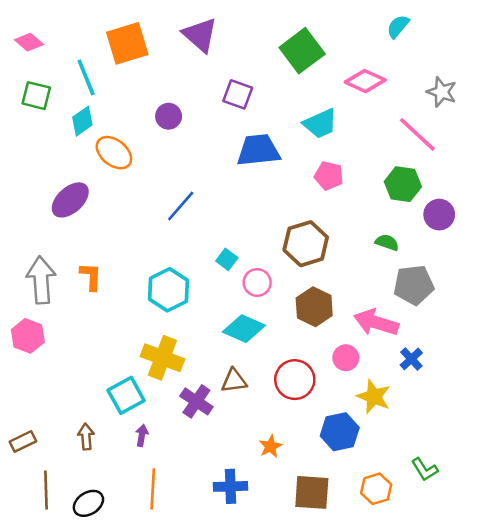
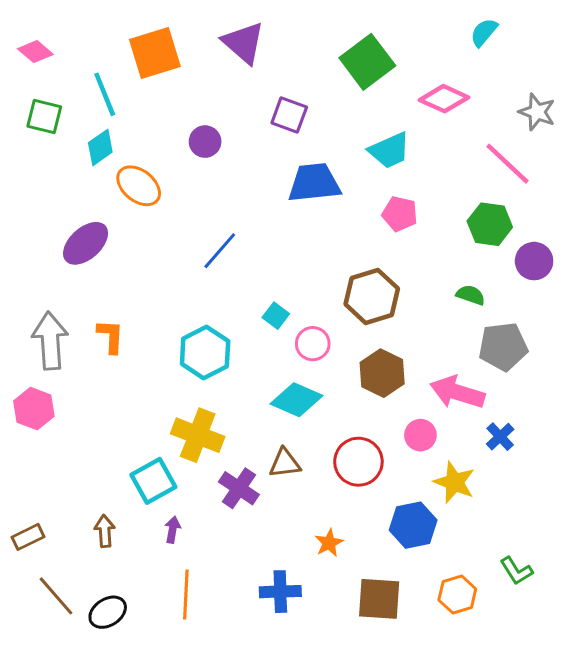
brown line: (46, 490) -> (56, 596), turned -39

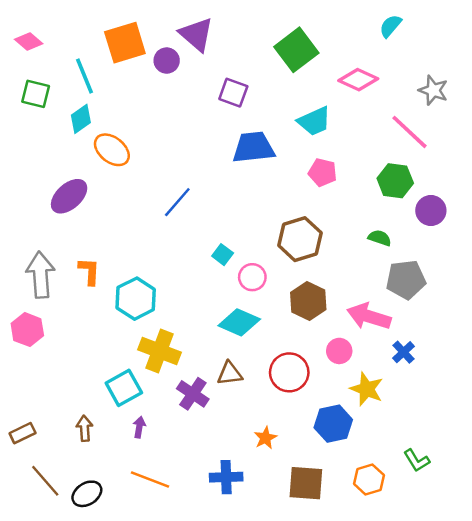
purple circle: (205, 142) -> (167, 61), moved
cyan hexagon: (205, 353) -> (136, 299), moved
orange line: (186, 594) -> (150, 480), turned -72

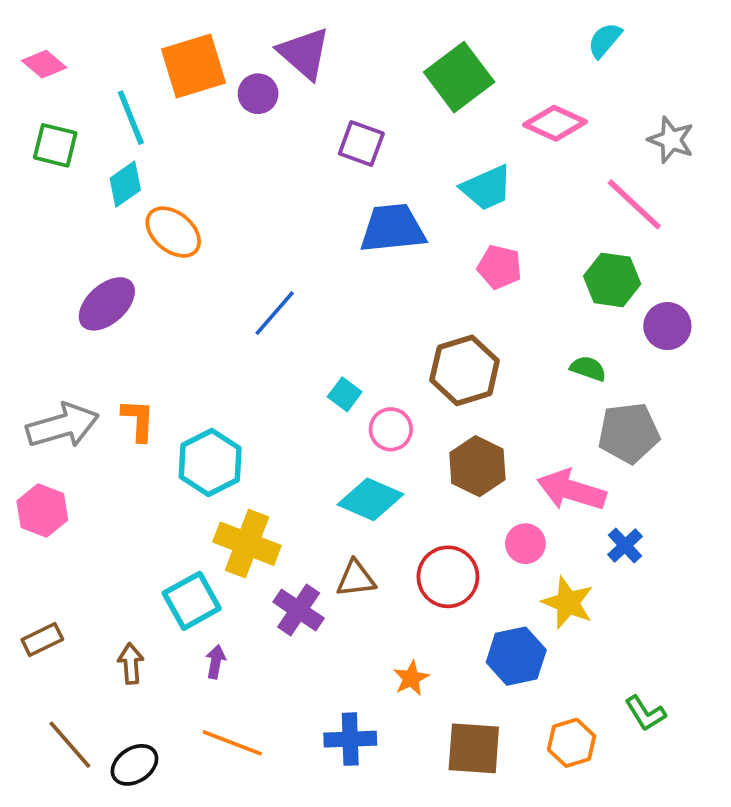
gray arrow: (40, 275) -> (63, 426), turned 78
brown rectangle: (23, 433) -> (42, 640), moved

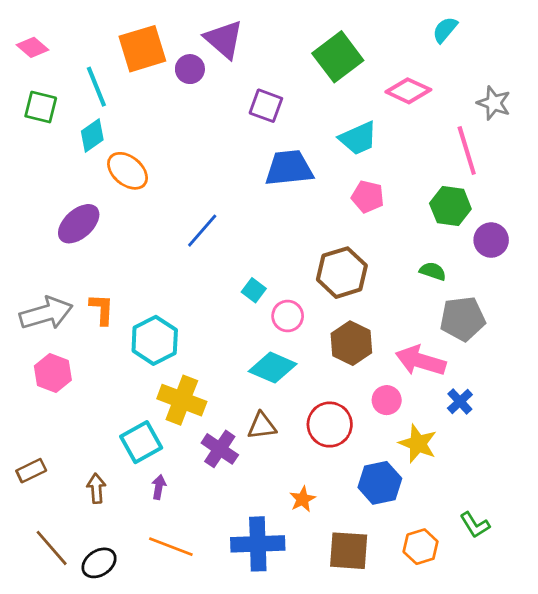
pink line: (634, 204) -> (467, 150), turned 30
pink hexagon: (42, 510) -> (53, 373), moved
blue cross: (350, 739) -> (258, 544), size x1.4

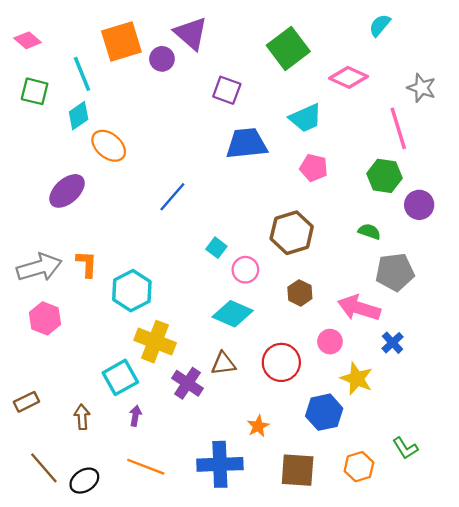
brown hexagon: (351, 343) -> (300, 293), size x0.7

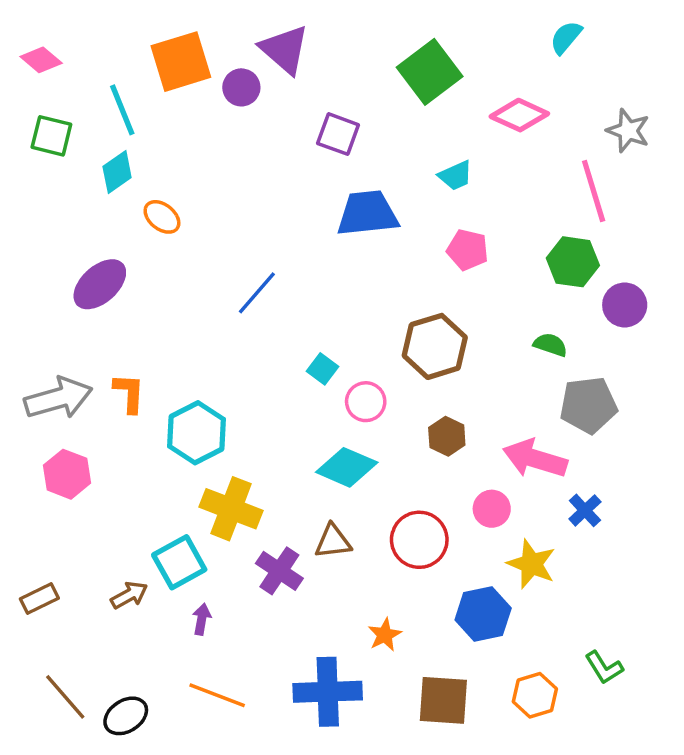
cyan trapezoid: (306, 118) -> (455, 175), size x0.7
orange ellipse: (109, 146) -> (162, 217), size x0.7
brown arrow: (82, 417) -> (129, 595), moved, turned 65

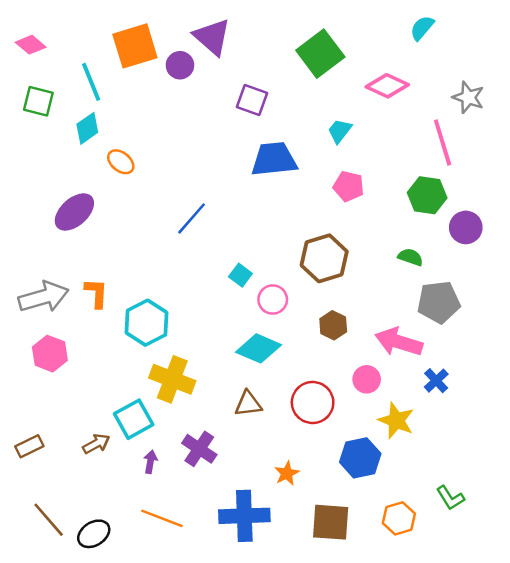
cyan trapezoid: (455, 175) -> (340, 131), turned 152
purple cross: (279, 571) -> (199, 449), moved

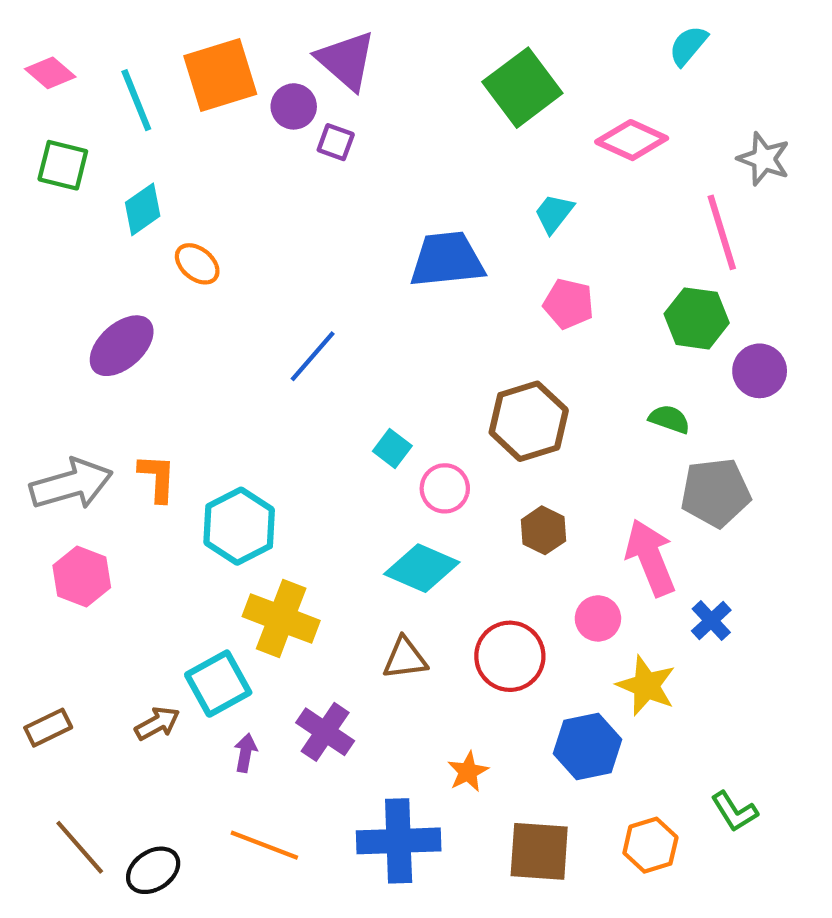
cyan line: (91, 82) -> (136, 100), moved
purple square: (252, 100) -> (336, 142), moved, size x0.7
pink arrow: (399, 342) -> (650, 558), turned 51

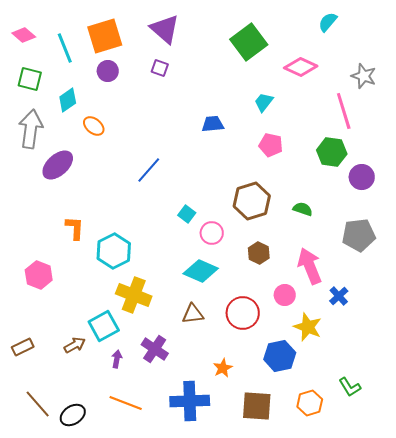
purple circle: (294, 106) -> (108, 71), moved
blue trapezoid: (447, 260) -> (213, 124), size x0.6
green semicircle: (669, 419) -> (303, 209), moved
gray arrow: (71, 484) -> (31, 129), moved, turned -66
gray pentagon: (715, 493) -> (359, 235), moved

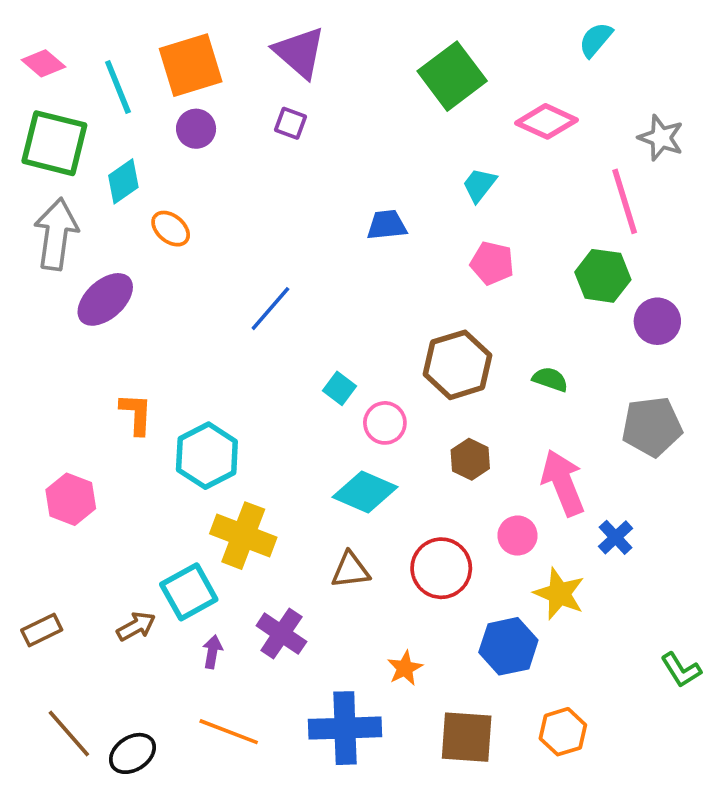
green square: (30, 79) -> (54, 143), size x1.5
green L-shape: (350, 387) -> (681, 670), moved

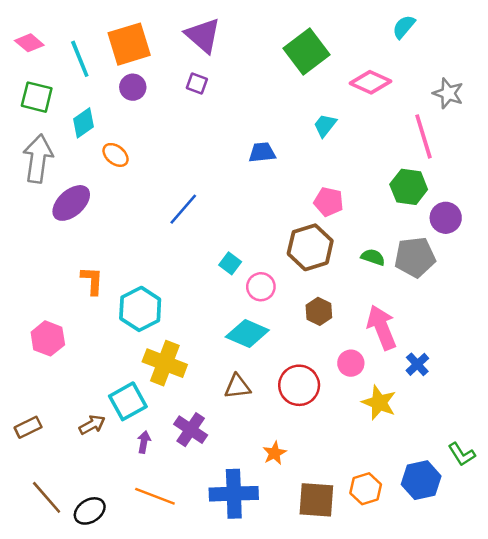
green square: (54, 143) -> (37, 97), size x0.7
pink pentagon: (492, 263) -> (329, 202), moved
gray pentagon: (652, 427) -> (415, 257), moved
blue hexagon: (508, 646) -> (421, 480), moved
orange hexagon: (563, 732) -> (366, 489), moved

